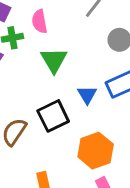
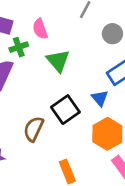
blue triangle: (87, 95) -> (100, 98), moved

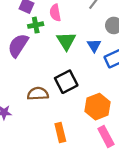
blue triangle: (100, 98) -> (94, 45), moved
brown semicircle: (34, 129) -> (38, 94), turned 54

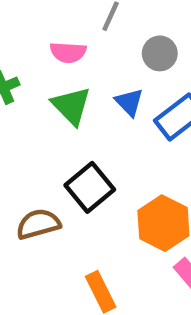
pink semicircle: (55, 13) -> (68, 52), moved, turned -63

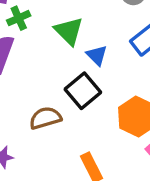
blue triangle: (129, 102) -> (97, 55), moved

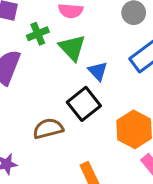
green cross: (19, 18) -> (38, 34), moved

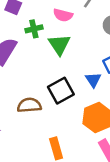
blue triangle: (98, 71) -> (93, 80), moved

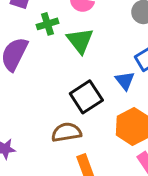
brown semicircle: (29, 105) -> (66, 132), moved

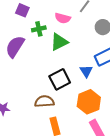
green triangle: (80, 41) -> (59, 42), turned 36

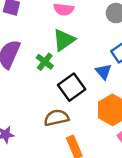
green cross: (39, 29) -> (45, 62), moved, turned -32

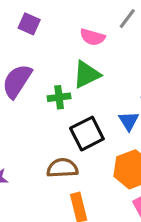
green cross: (45, 62) -> (59, 97), turned 36

